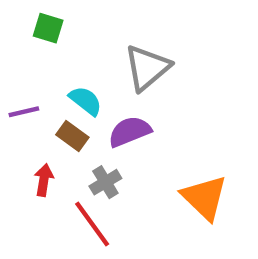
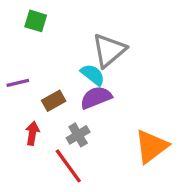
cyan semicircle: (86, 101) -> (93, 75), moved
brown rectangle: (72, 136) -> (54, 101), turned -65
orange triangle: (204, 198) -> (151, 146), turned 39

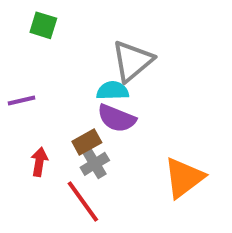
cyan semicircle: (93, 75) -> (113, 91), turned -40
purple semicircle: (96, 98) -> (117, 118), turned -136
brown rectangle: (54, 101) -> (87, 142), moved

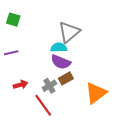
green square: (43, 25) -> (13, 20), moved
brown rectangle: (87, 142) -> (66, 78), moved
red arrow: (39, 162) -> (21, 85), turned 64

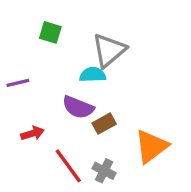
green square: (13, 20) -> (50, 32), moved
purple semicircle: (61, 62) -> (78, 107), moved
gray cross: (49, 86) -> (104, 171), moved, turned -32

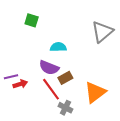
gray triangle: (109, 50) -> (102, 32), moved
purple line: (18, 83) -> (11, 77), moved
red line: (68, 166) -> (51, 89), moved

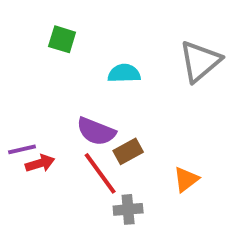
cyan semicircle: (58, 47) -> (124, 73), moved
orange triangle: (95, 92) -> (186, 179), size x0.6
gray cross: (65, 108) -> (128, 209), turned -32

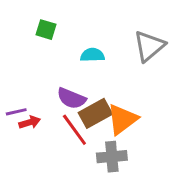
brown rectangle: (128, 151) -> (95, 113), size x1.5
orange triangle: (186, 179) -> (122, 119), moved, size x1.6
gray cross: (128, 209) -> (112, 157), moved, size x1.4

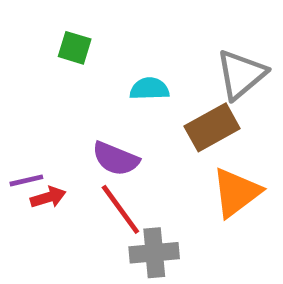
brown rectangle: (95, 113) -> (212, 127), moved
orange triangle: (122, 119) -> (236, 192), moved
gray cross: (112, 157) -> (154, 253), moved

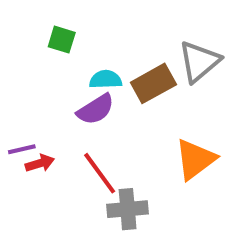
cyan semicircle: (149, 89) -> (106, 79), moved
brown rectangle: (212, 127) -> (153, 83), moved
purple semicircle: (116, 159) -> (96, 109), moved, turned -54

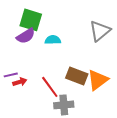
green square: (62, 40) -> (31, 20), size x1.6
brown rectangle: (153, 83) -> (77, 76), moved, turned 50
purple semicircle: (96, 109) -> (26, 36), moved

